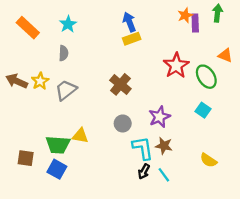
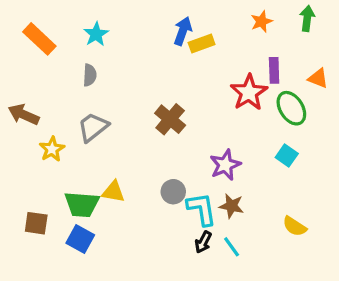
blue arrow: (129, 22) -> (183, 31), turned 42
purple rectangle: (195, 23) -> (274, 70), moved
yellow rectangle: (132, 39) -> (202, 44), moved
yellow star: (40, 81) -> (52, 149), moved
gray circle: (123, 123) -> (173, 192), moved

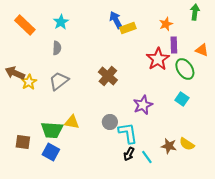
orange star: (261, 22) -> (166, 24), moved
blue arrow: (183, 31) -> (116, 20), turned -48
yellow star: (52, 149) -> (29, 82), moved
brown star: (232, 206) -> (169, 146), moved

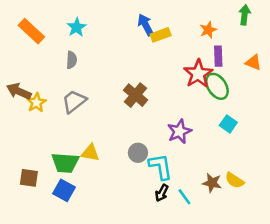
green ellipse: (185, 69) -> (217, 86), moved

